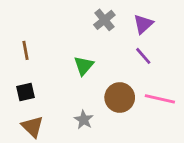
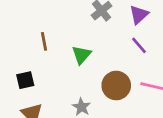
brown line: (26, 50) -> (44, 41), moved

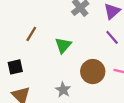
brown line: (44, 41) -> (31, 34), turned 42

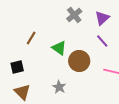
green triangle: (63, 45) -> (59, 48), turned -35
brown circle: (93, 72) -> (79, 61), moved

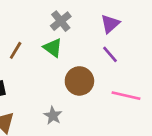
gray cross: (74, 15) -> (61, 21), moved
green triangle: (59, 48) -> (53, 48), moved

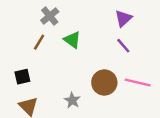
gray cross: (61, 21) -> (50, 16), moved
brown circle: (79, 81) -> (104, 82), moved

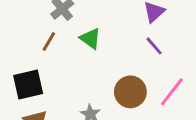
black square: (22, 77) -> (28, 84), size x1.5
pink line: (138, 82) -> (172, 92), turned -65

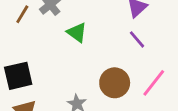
brown line: (49, 41) -> (22, 14), moved

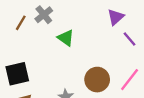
purple line: (137, 39) -> (130, 39), moved

